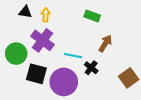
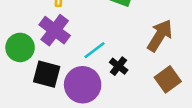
brown arrow: (105, 43) -> (160, 35), moved, size x1.4
cyan line: (73, 56) -> (95, 50), turned -48

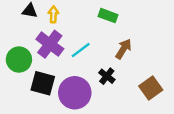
brown arrow: (160, 35) -> (123, 49), moved, size x0.7
cyan line: (95, 50) -> (81, 50), moved

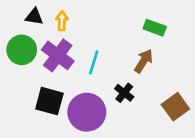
green rectangle: (108, 16) -> (155, 28), moved
cyan line: (81, 50) -> (94, 62), turned -36
green circle: (19, 60) -> (22, 50), moved

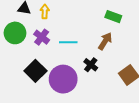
purple cross: (58, 55) -> (42, 37), size x0.7
cyan line: (94, 62) -> (68, 42), turned 72
black square: (49, 101) -> (35, 71), turned 30

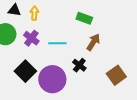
green rectangle: (113, 17) -> (84, 18), moved

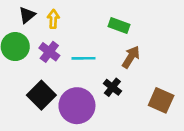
black triangle: (14, 10) -> (27, 15), turned -48
brown square: (116, 75) -> (161, 100), turned -30

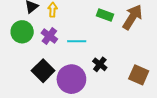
brown arrow: (131, 57) -> (132, 17), moved, size x1.4

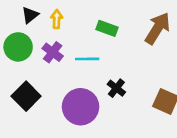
green rectangle: (105, 15) -> (107, 28), moved
black square: (43, 71) -> (26, 96), moved

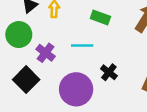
purple cross: (53, 52) -> (46, 53), moved

